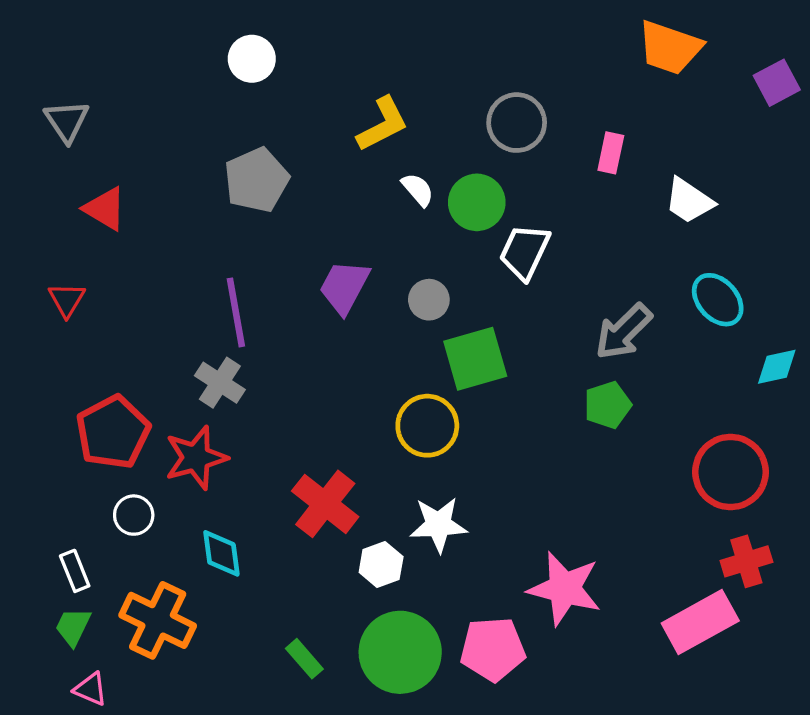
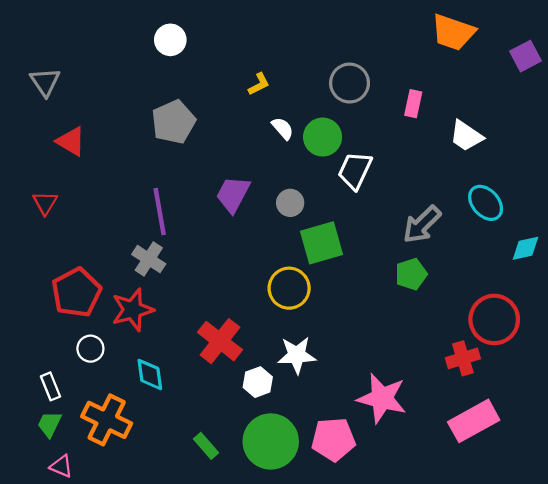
yellow L-shape: (383, 124) -> (259, 84), size x0.6
red cross: (746, 561) -> (463, 358), moved

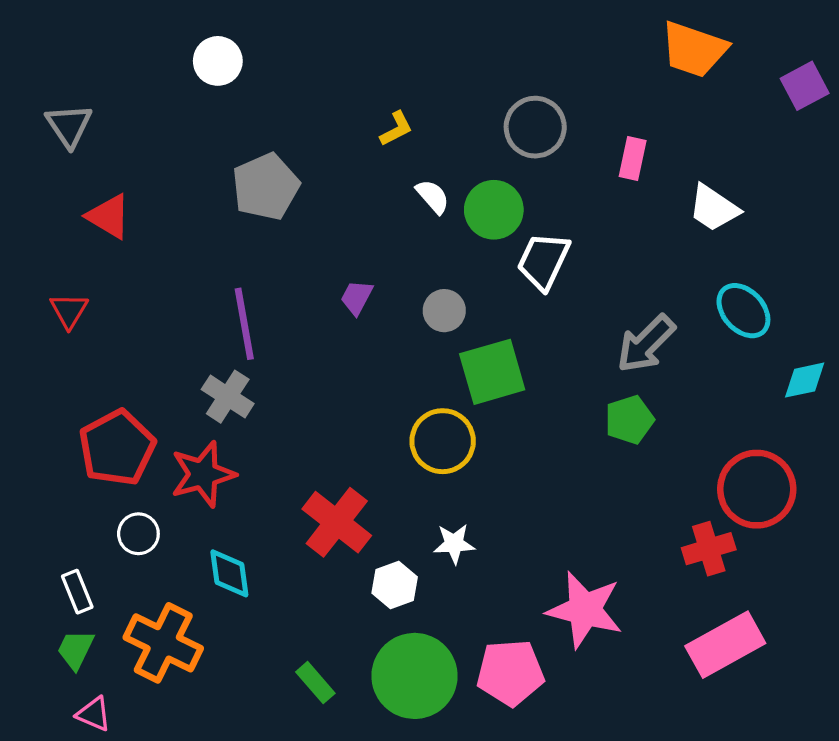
white circle: (170, 40) -> (218, 61), moved
purple trapezoid: (233, 194) -> (357, 297), size x0.6
white star: (297, 355) -> (454, 544), size x0.7

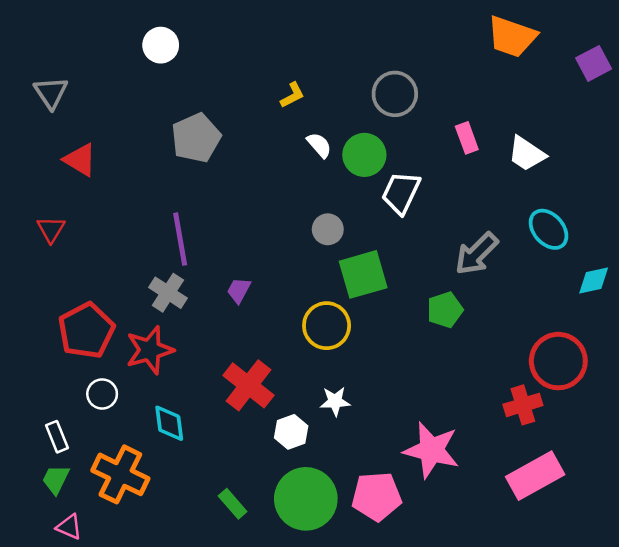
pink rectangle: (633, 159) -> (467, 138), moved, turned -32
purple trapezoid: (357, 297) -> (239, 290), moved
green pentagon: (629, 420) -> (445, 310), moved

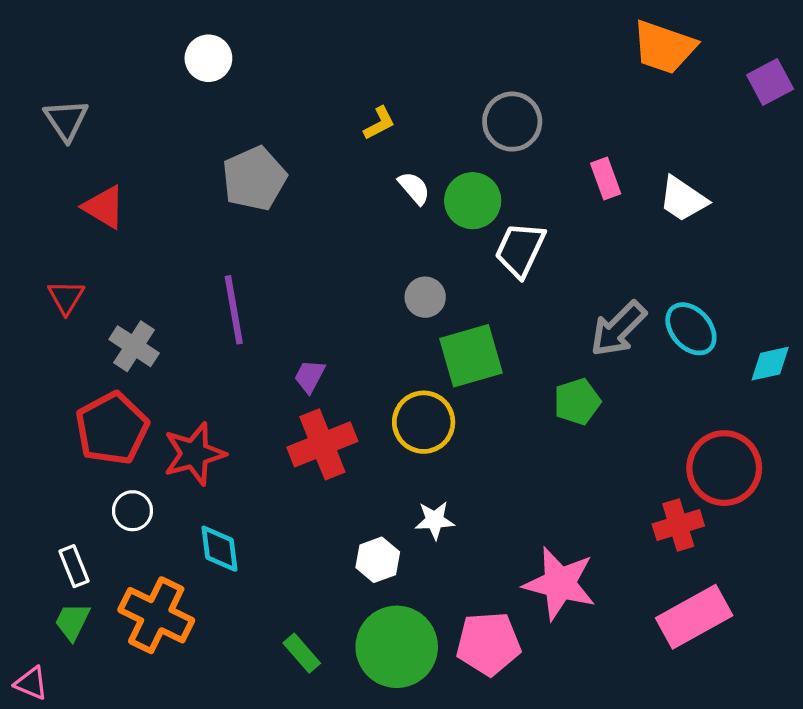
cyan ellipse: (549, 229) -> (691, 329), moved
gray cross: (168, 293) -> (134, 346), moved
red cross: (248, 385) -> (322, 444), moved, turned 30
pink triangle: (69, 527) -> (31, 683), moved

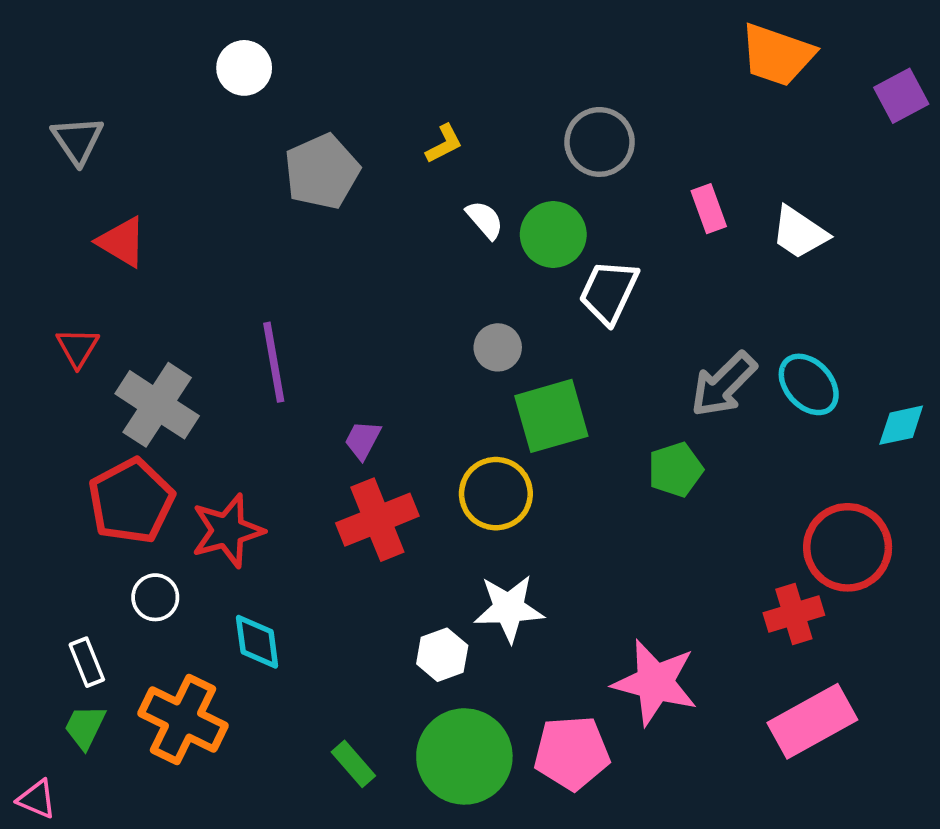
gray pentagon: (254, 179) -> (322, 172), moved
gray cross: (134, 346) -> (157, 405), size x1.4
white star: (435, 520) -> (509, 608), size x1.5

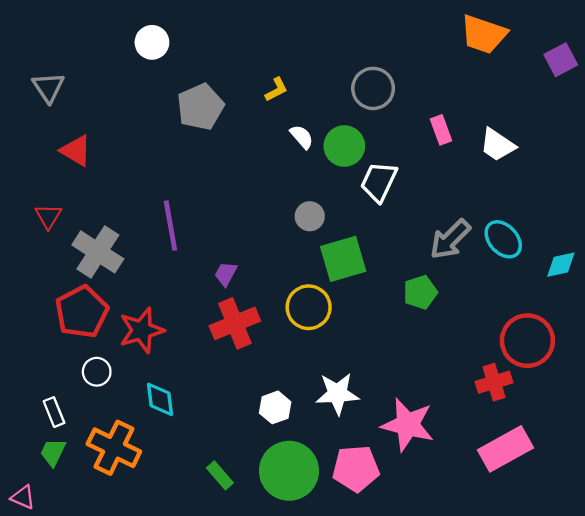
white star: (509, 608) -> (337, 394), moved

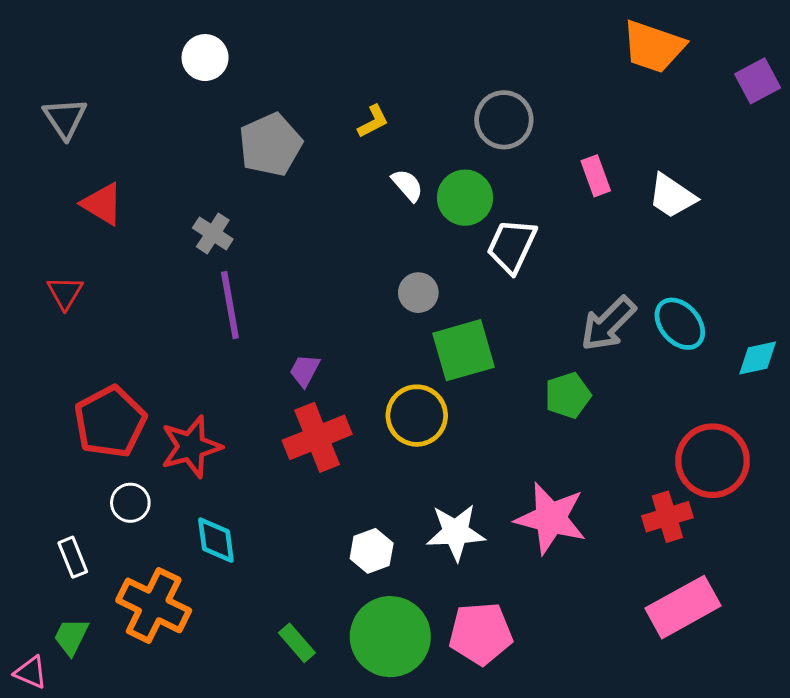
gray cross: (98, 252) -> (213, 233), moved, size x0.6
pink star: (408, 425) -> (551, 518), moved
green trapezoid: (53, 452) -> (71, 637), moved

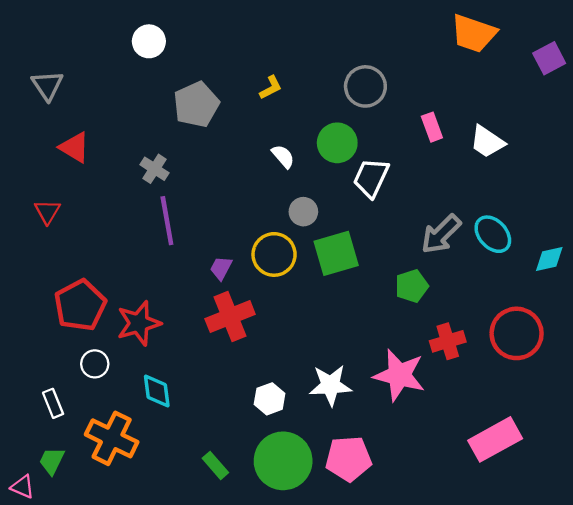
white semicircle: (407, 185) -> (283, 156), moved
yellow circle: (417, 416) -> (274, 254), moved
red cross: (667, 517) -> (448, 341), moved

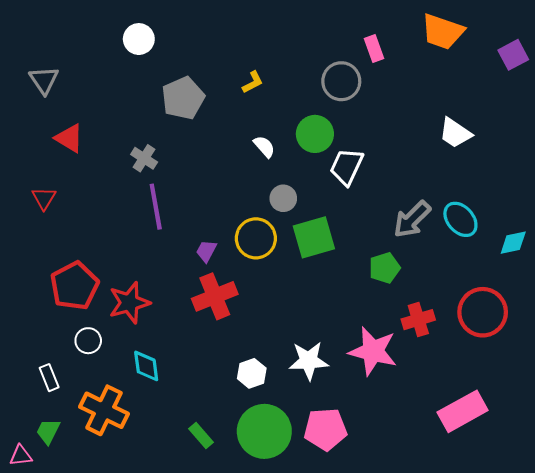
pink rectangle: (432, 127) -> (374, 49), moved
pink triangle: (23, 487) -> (21, 456), turned -30

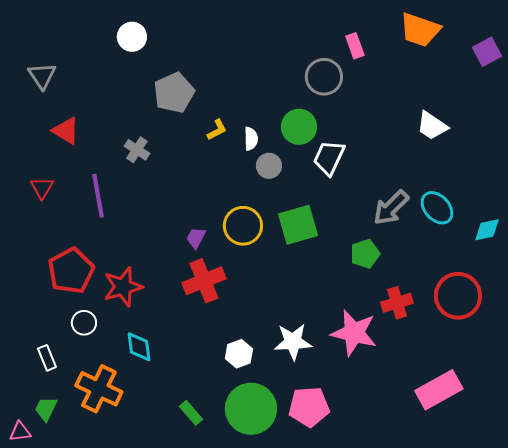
yellow L-shape: (253, 82) -> (217, 130), moved
white semicircle: (264, 147) -> (251, 139), turned 40
gray circle: (283, 198) -> (269, 166), moved
purple line: (156, 207) -> (98, 196), moved

